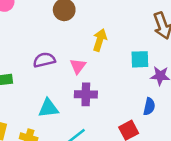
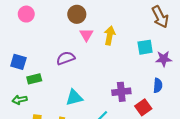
pink triangle: (78, 66) -> (86, 35), moved
purple cross: (86, 94) -> (121, 92), moved

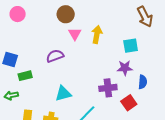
purple star: (164, 59) -> (125, 68), moved

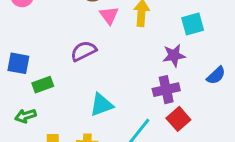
purple star: (125, 68) -> (174, 55), moved
blue semicircle: (143, 82) -> (216, 75), turned 48
red square: (129, 103) -> (178, 119), moved

